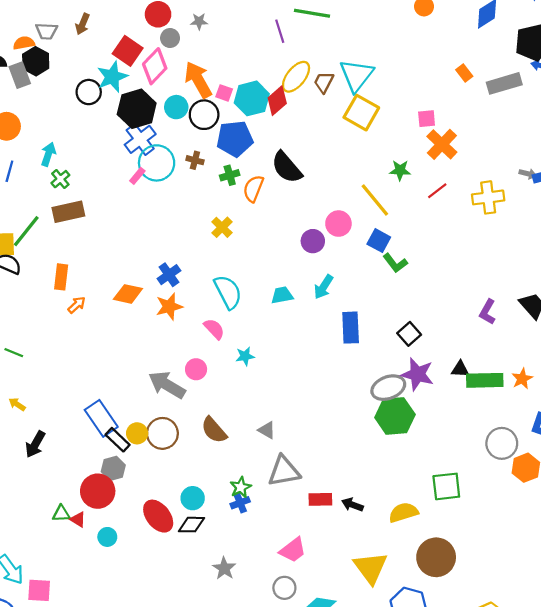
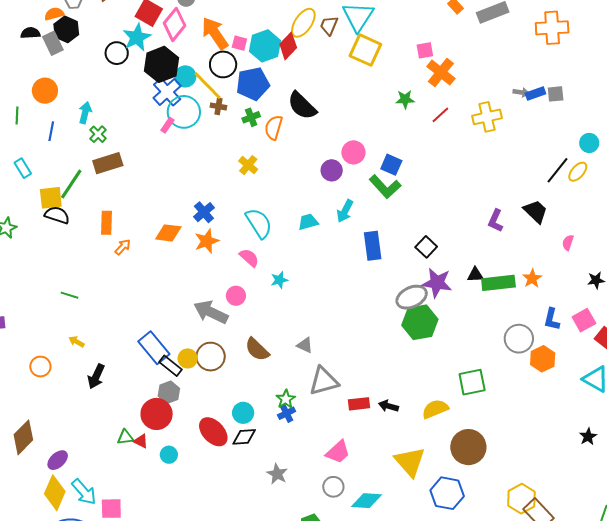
cyan circle: (176, 107) -> (185, 76), moved
yellow line: (375, 200) -> (208, 86), moved
green L-shape: (395, 263) -> (385, 187), moved, size x1.4

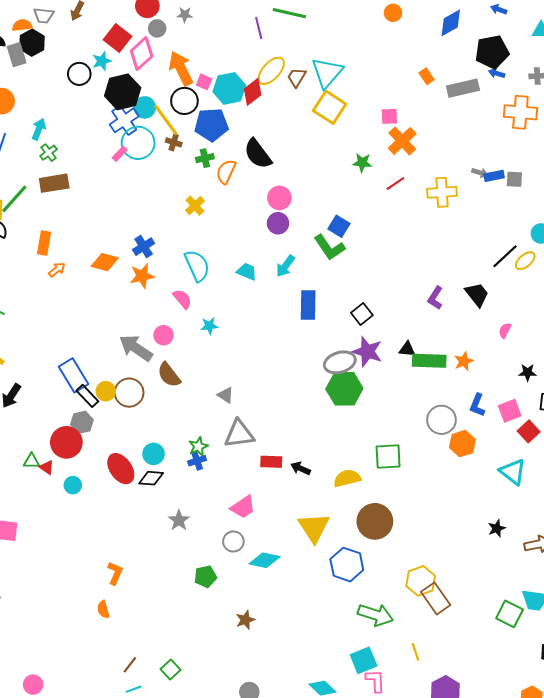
cyan star: (137, 37) -> (102, 61), size x0.7
pink circle: (353, 152) -> (279, 198), moved
cyan trapezoid: (308, 222) -> (247, 272), turned 30
brown semicircle: (257, 349) -> (169, 375), moved

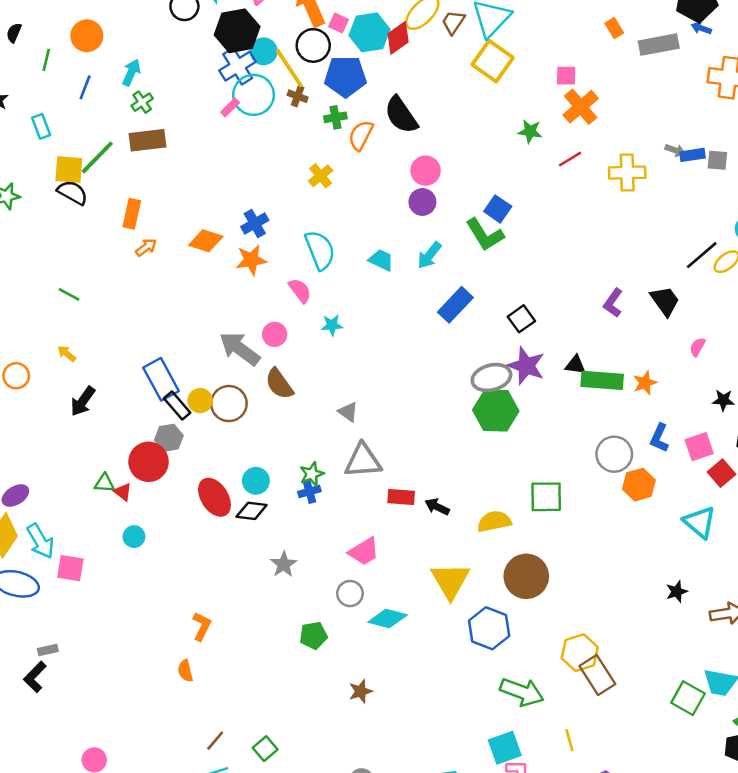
blue rectangle: (308, 305) -> (455, 305), turned 40
cyan circle: (73, 485) -> (134, 537), moved

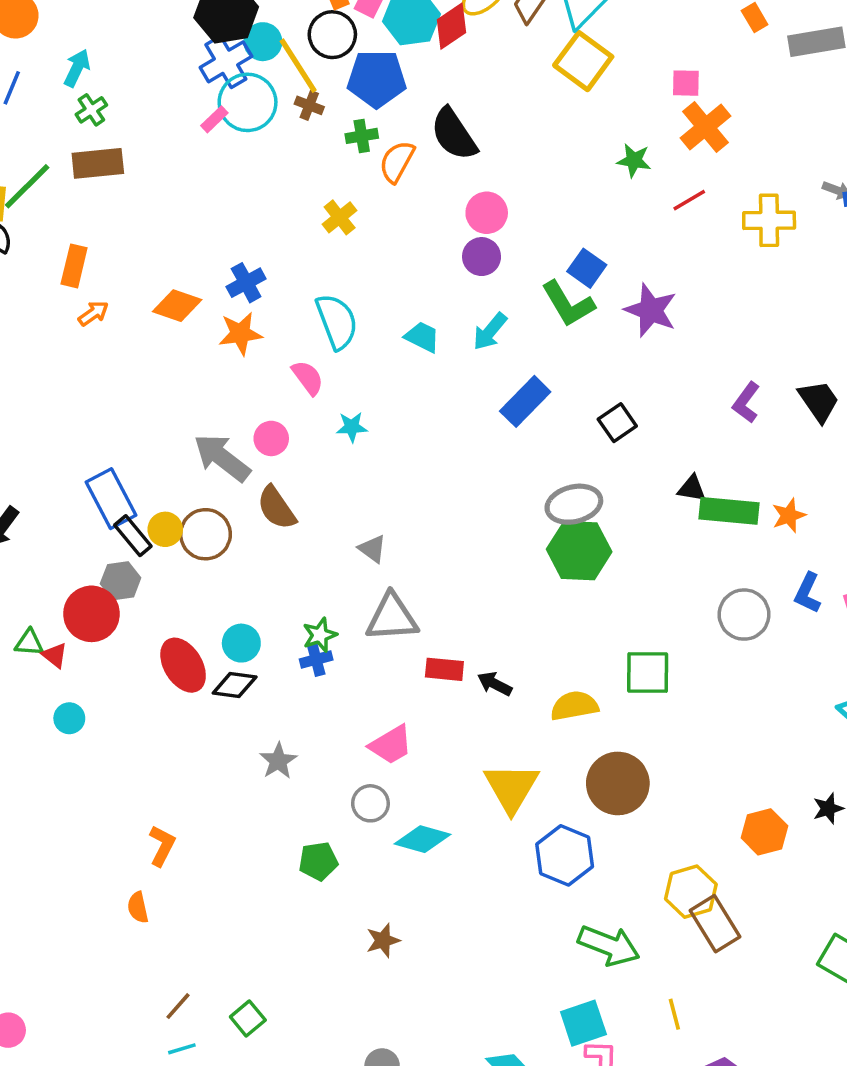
purple star: (526, 366) -> (651, 310), moved
orange hexagon: (639, 485) -> (764, 832), moved

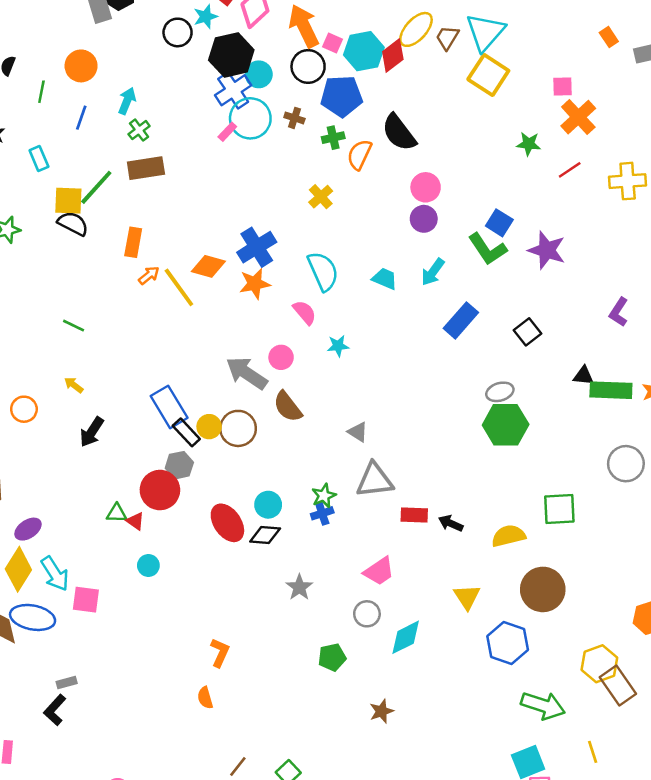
yellow line: (298, 66) -> (179, 287), moved
blue cross: (246, 283) -> (257, 247), size x1.4
gray ellipse: (574, 504) -> (500, 392), size x0.7
yellow triangle: (511, 788) -> (467, 597), size x0.7
cyan diamond: (423, 839) -> (406, 637), turned -39

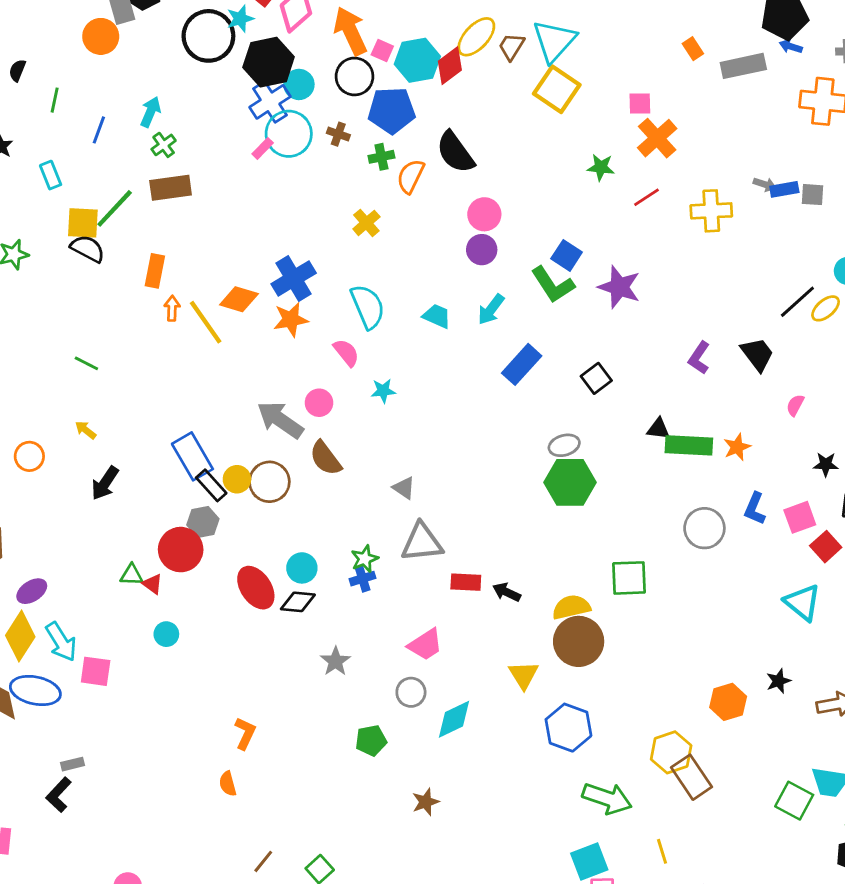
black circle: (178, 32) -> (208, 36), size x1.6
orange circle: (81, 66) -> (101, 36), moved
orange arrow: (149, 275) -> (172, 308), turned -50
brown circle: (543, 589) -> (579, 641), moved

